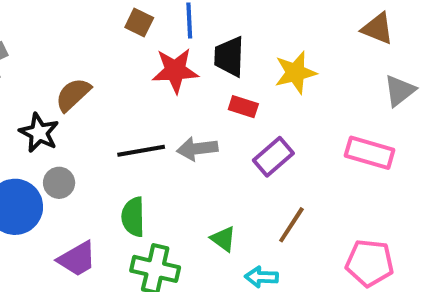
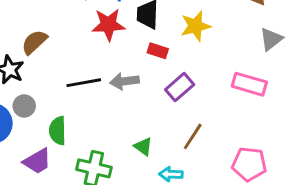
green semicircle: (133, 217) -> (58, 131), moved

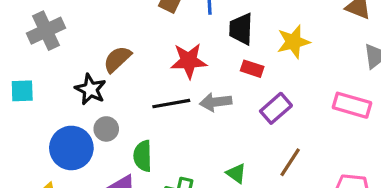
red star: (108, 25) -> (189, 61), moved

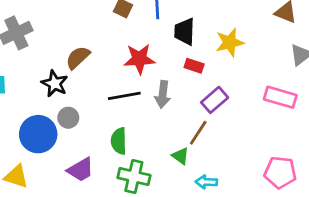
gray arrow: (216, 102) -> (163, 94), turned -76
green semicircle: (143, 156) -> (119, 141), moved
brown line: (290, 162) -> (198, 133), moved

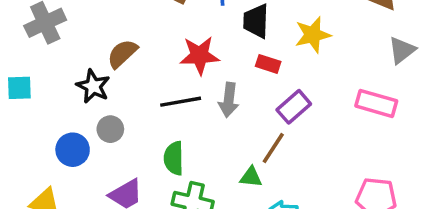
blue circle: (38, 134) -> (73, 150), size x0.7
green triangle: (180, 156) -> (251, 177), turned -30

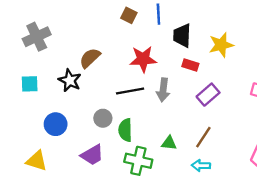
cyan square: (19, 88) -> (30, 84), moved
gray circle: (110, 129) -> (103, 118), moved
brown line: (273, 148) -> (203, 137), moved
green triangle: (251, 177) -> (169, 143), moved

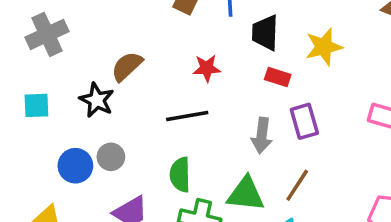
red star: (143, 59) -> (207, 68), size x0.7
gray arrow: (163, 90) -> (262, 136), moved
purple rectangle: (208, 95) -> (304, 121), turned -65
gray circle: (103, 118) -> (111, 157), moved
green triangle: (169, 143) -> (246, 194), size x1.6

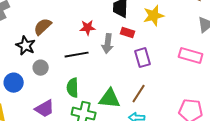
gray arrow: (262, 136) -> (108, 44), moved
gray circle: (111, 157) -> (41, 68), moved

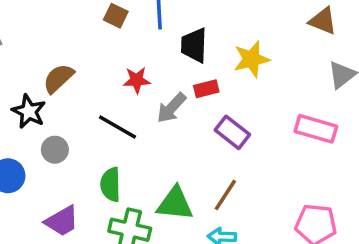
red rectangle: (128, 33) -> (206, 89), turned -32
gray arrow: (108, 44) -> (171, 108), turned 36
black line: (77, 55) -> (118, 127), turned 40
purple rectangle: (143, 58) -> (232, 132), turned -36

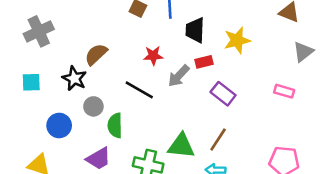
pink rectangle: (316, 129) -> (284, 91), size x0.7
green semicircle: (111, 184) -> (115, 125), moved

